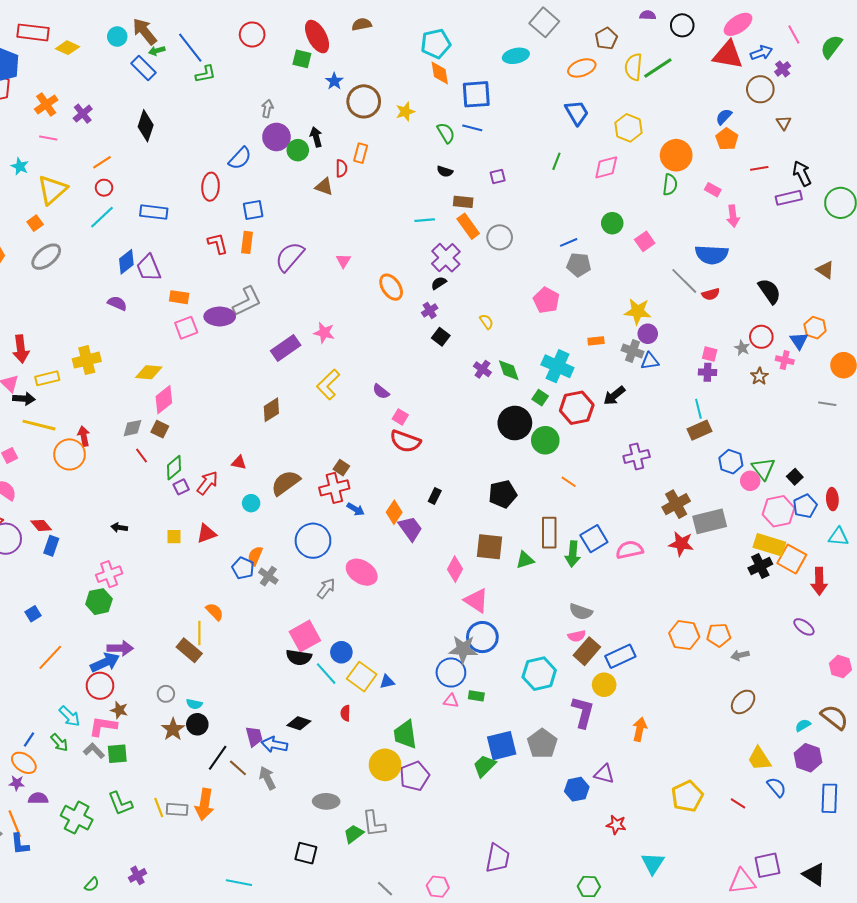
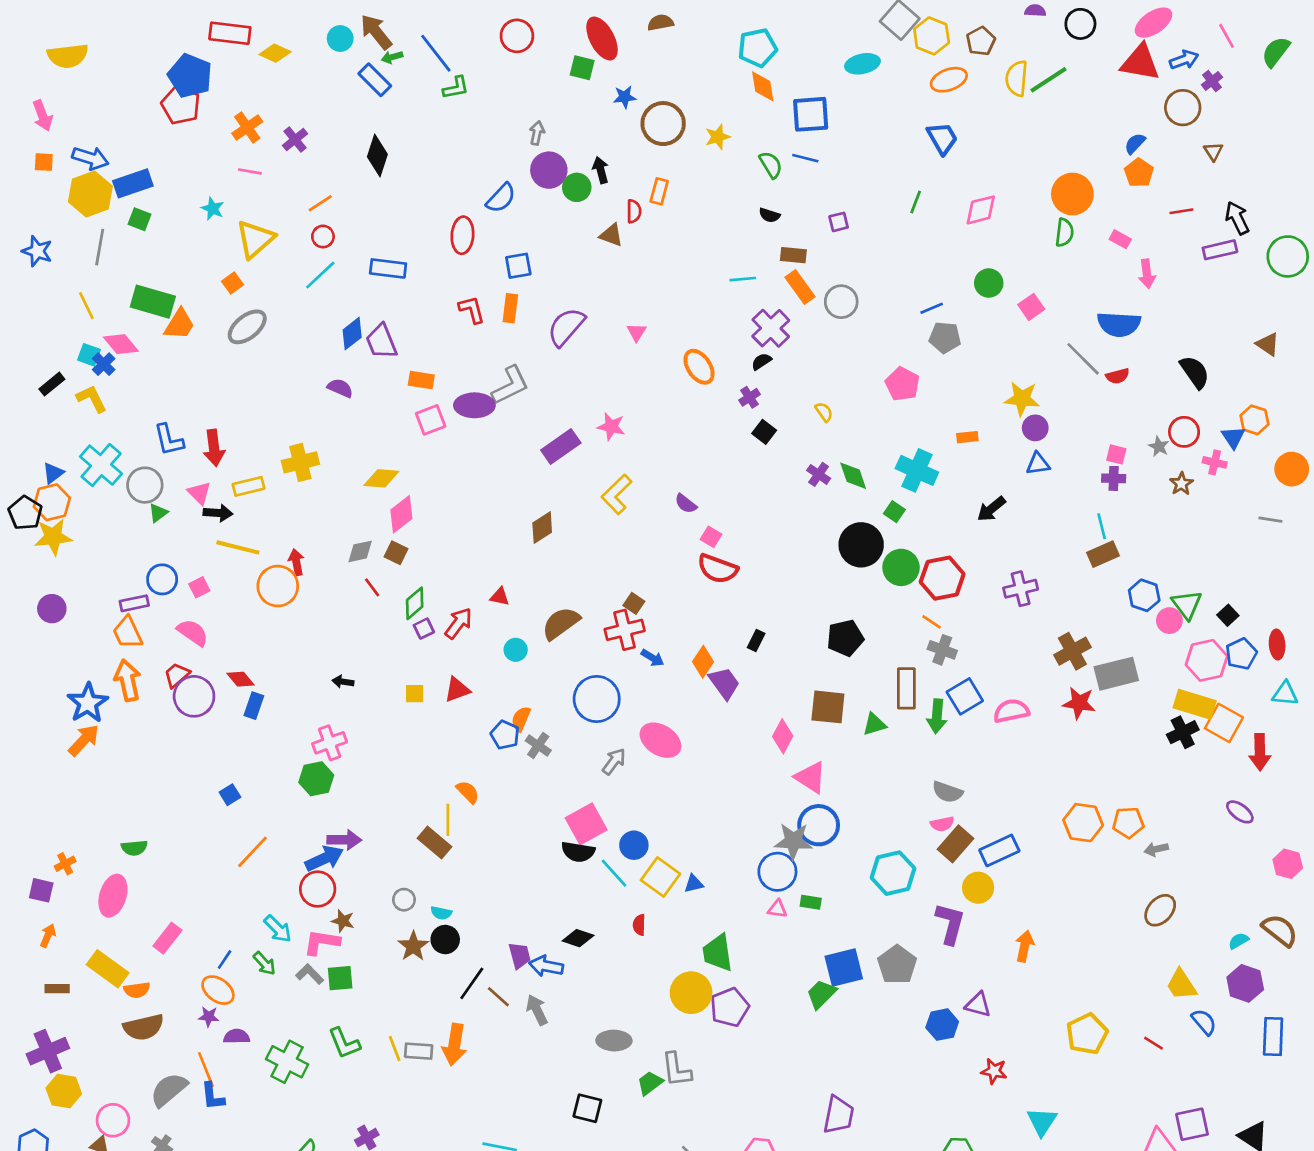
blue star: (334, 81) -> (625, 97), turned 30
yellow hexagon: (628, 128) -> (932, 36), moved
gray cross: (633, 351) -> (942, 650), moved
red hexagon: (577, 408) -> (942, 578), moved

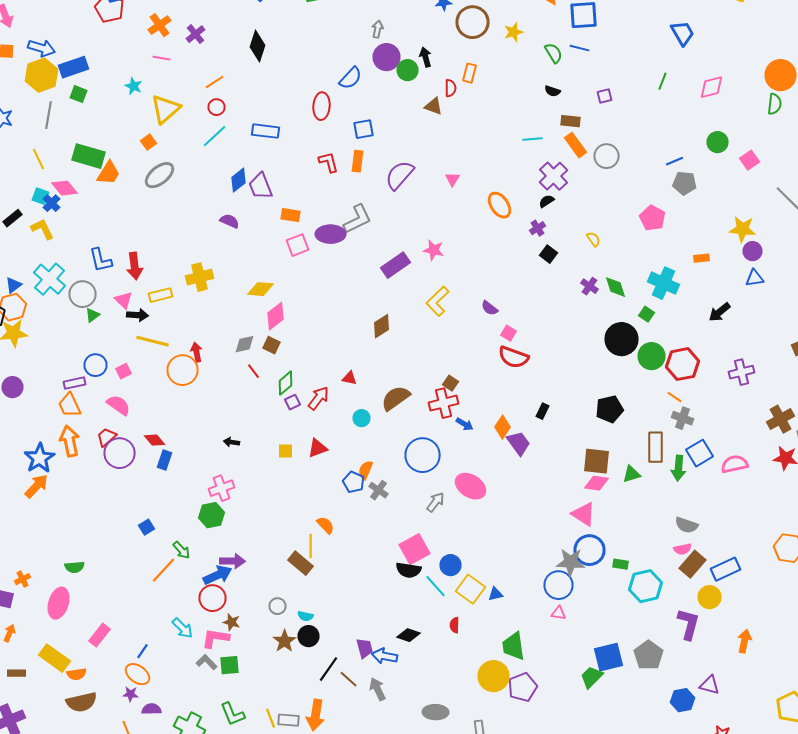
pink diamond: (783, 736) -> (596, 483), moved, turned 70
green rectangle: (811, 902) -> (620, 564), moved
green arrow: (264, 963) -> (182, 550), moved

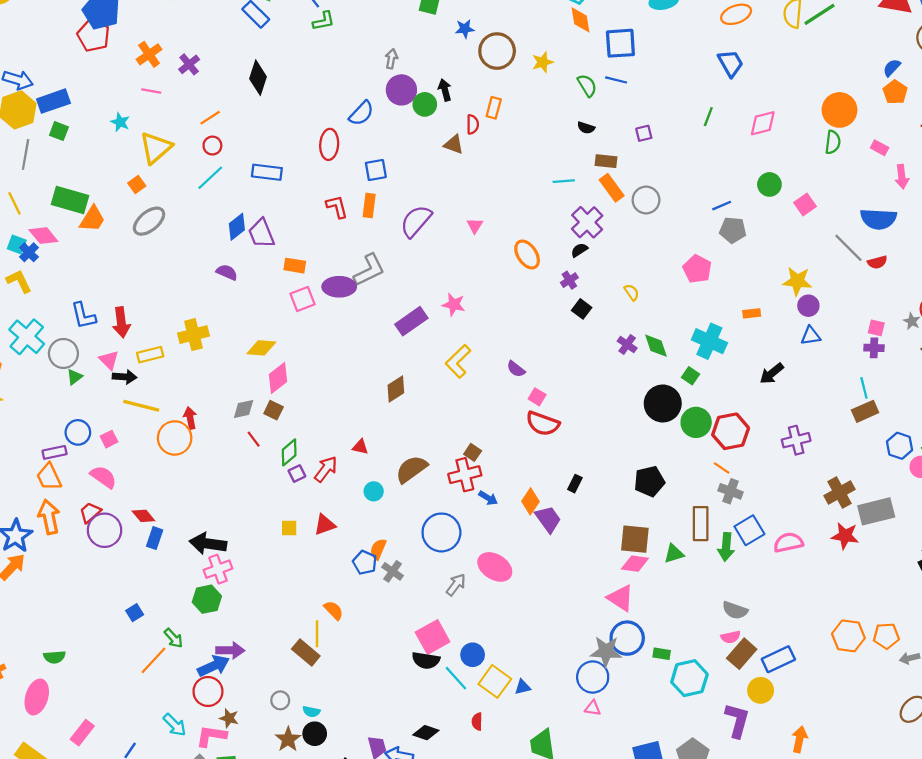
black arrow: (232, 442) -> (208, 544), moved, size x2.0

